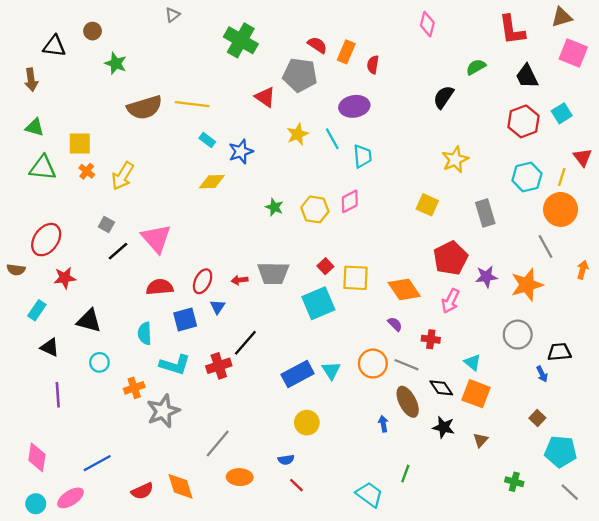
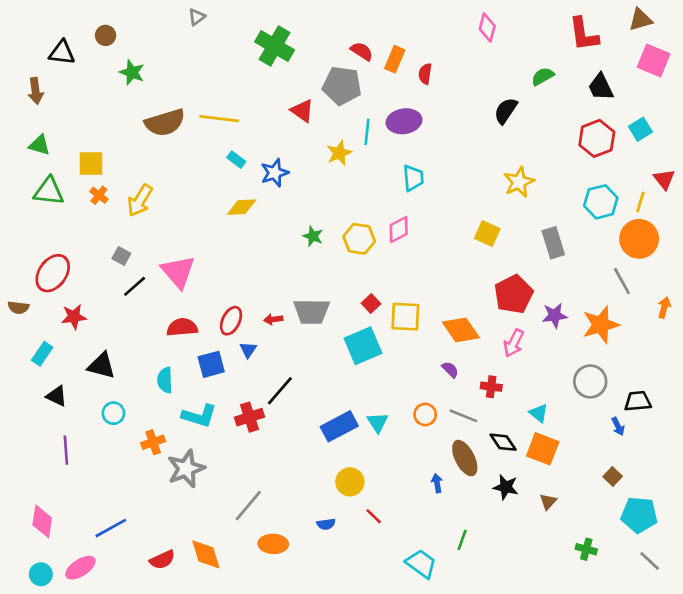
cyan line: (332, 139) -> (367, 132), moved, turned 35
orange circle: (373, 364) -> (425, 414), size x0.7
red line: (296, 485) -> (374, 516), moved

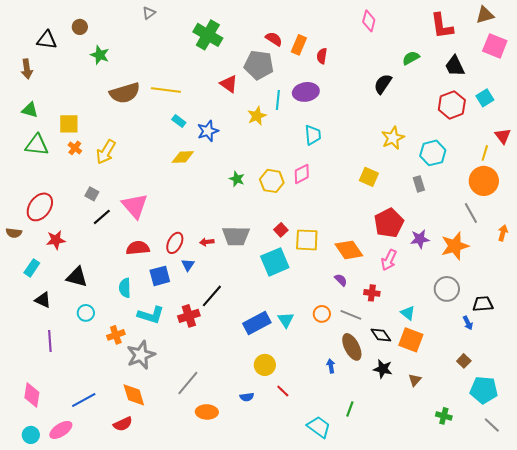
cyan hexagon: (601, 202) -> (433, 153), moved
gray rectangle: (553, 243) -> (419, 184), size x0.7
orange diamond: (206, 554) -> (134, 395), moved

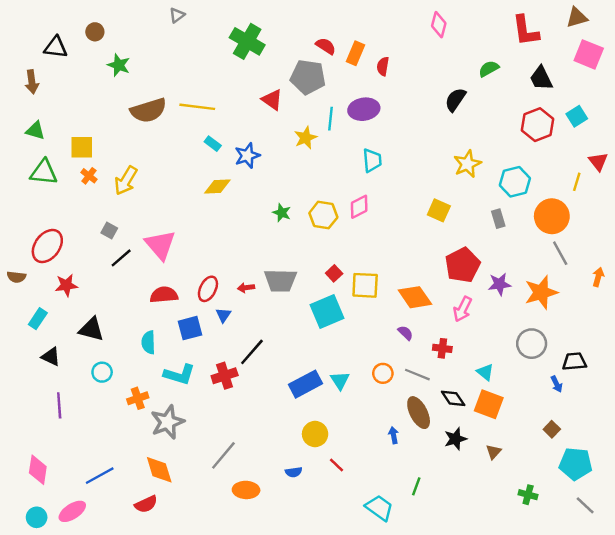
orange circle: (484, 181) -> (552, 216), moved
black star: (383, 369) -> (455, 439), turned -30

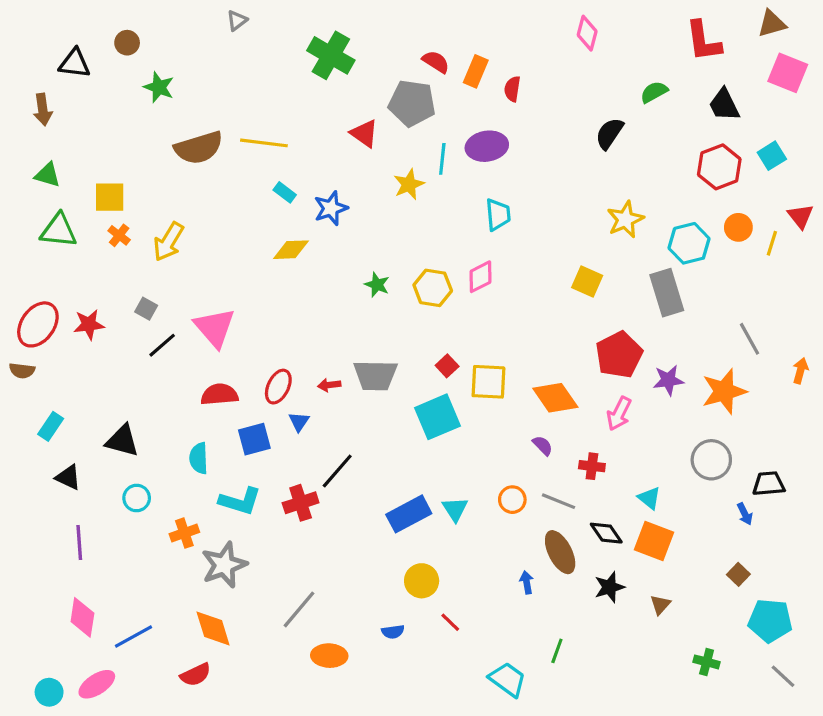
orange circle: (552, 216) -> (738, 227), moved, size x0.6
gray rectangle: (498, 219) -> (667, 293), size x1.8
red ellipse: (47, 246) -> (38, 324), moved
red star: (66, 285) -> (89, 324), moved
pink diamond: (38, 470) -> (82, 617), moved

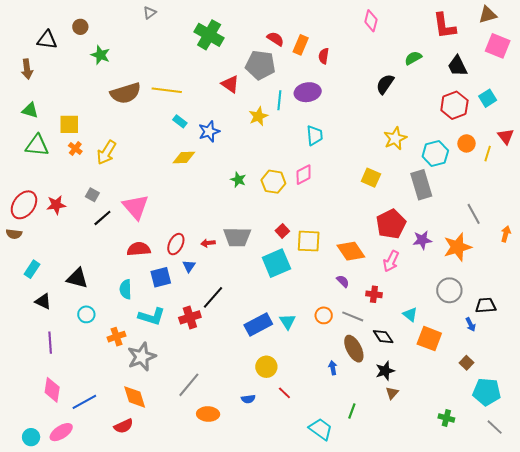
orange square: (654, 541) -> (429, 339), moved
brown triangle: (660, 605) -> (392, 393), moved

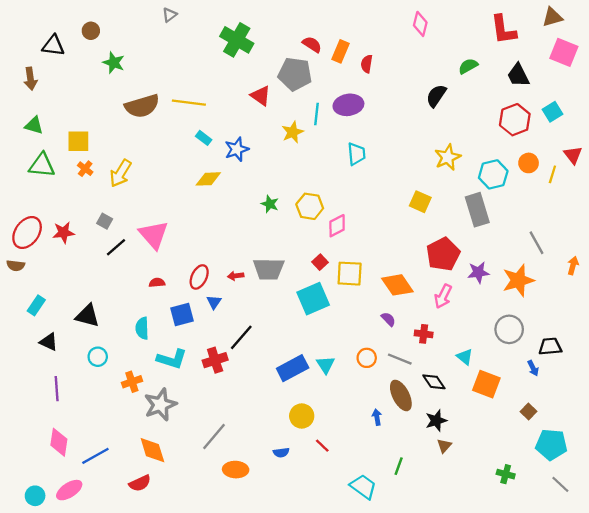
pink diamond: (304, 175) -> (337, 226), moved
red semicircle: (139, 249) -> (157, 283), size x0.6

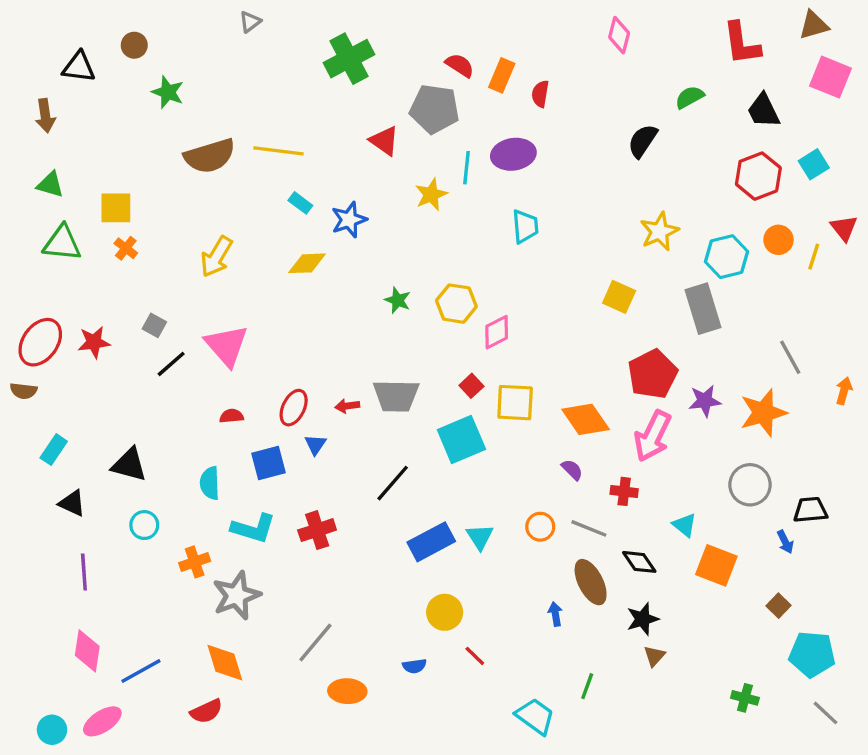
green cross: (237, 40) -> (349, 59), turned 32
yellow arrow: (121, 173) -> (216, 257), moved
pink arrow: (443, 296) -> (653, 436), size x1.4
black line: (241, 337) -> (393, 483), moved

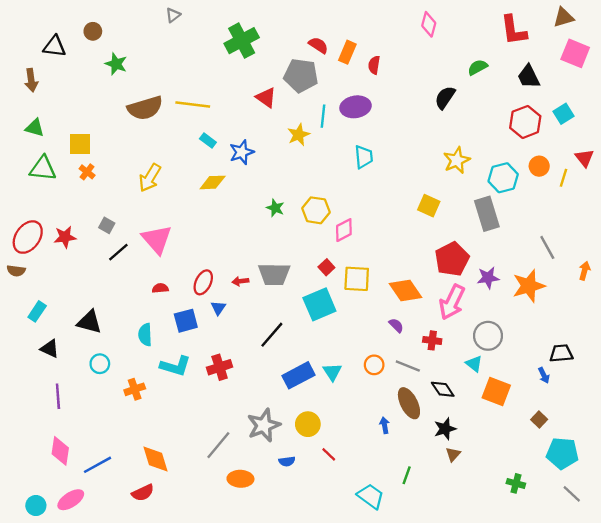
gray circle: (750, 485) -> (488, 336), moved
gray star: (237, 596) -> (264, 425), moved

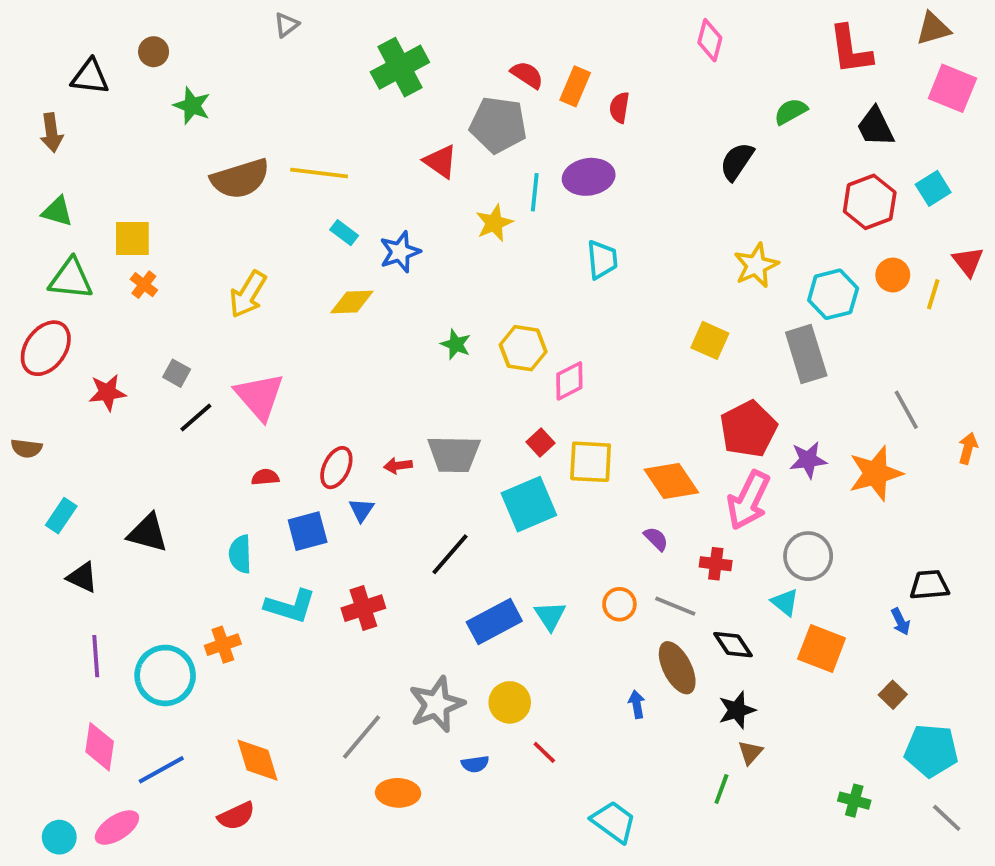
red ellipse: (28, 237) -> (46, 348), moved
cyan circle: (100, 364) -> (165, 675), moved, size x1.8
green line: (407, 475) -> (721, 789), moved

